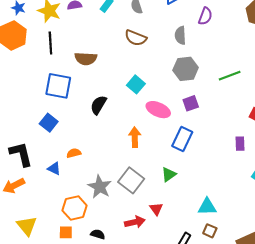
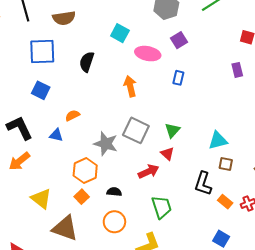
blue rectangle: (182, 139) -> (178, 78), size x0.6
green triangle: (169, 174) -> (172, 130), moved
orange square: (66, 232) -> (82, 197), turned -32

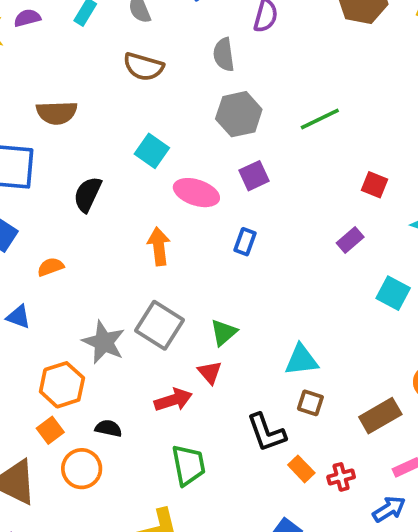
purple rectangle: (237, 70) -> (350, 240), turned 56
orange semicircle: (72, 116) -> (51, 267), moved
black L-shape: (203, 184) -> (266, 432), turned -45
orange circle: (114, 222) -> (82, 469), moved

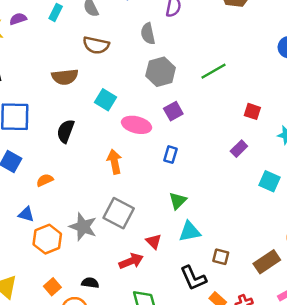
brown semicircle: (57, 113) -> (65, 77), moved
green triangle: (224, 333) -> (178, 201), moved
cyan triangle: (301, 360) -> (190, 232), moved
orange hexagon: (62, 385) -> (47, 239), moved

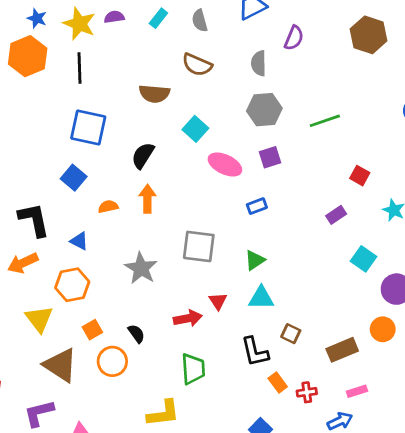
blue rectangle: (170, 155) -> (257, 206), turned 42
orange arrow: (114, 162) -> (147, 199), moved
gray square: (119, 213) -> (199, 246), moved, turned -32
orange hexagon: (47, 239) -> (72, 285), moved
black semicircle: (90, 283) -> (136, 334), turned 35

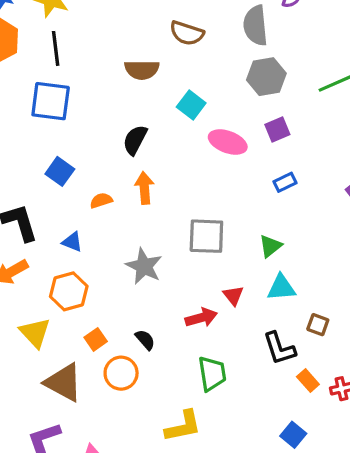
gray semicircle: (259, 63) -> (255, 26), size x1.4
blue square: (88, 128) -> (51, 101), moved
blue rectangle: (257, 206) -> (285, 182), moved

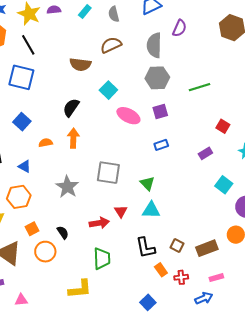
brown semicircle: (187, 33) -> (111, 45), turned 130
black line: (56, 48) -> (28, 45), turned -30
green triangle: (270, 246) -> (147, 183), turned -42
brown square: (318, 325) -> (177, 246), moved

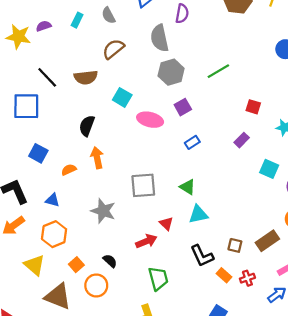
black line: (28, 45) -> (47, 77), moved

